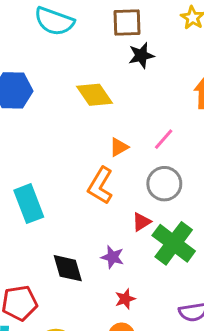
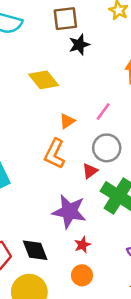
red triangle: (141, 222) -> (90, 171), moved
purple star: (113, 257) -> (69, 211), size x1.8
black diamond: (68, 268) -> (35, 250), moved

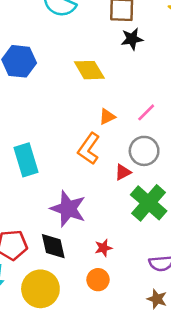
purple star: (69, 211) -> (68, 209), moved

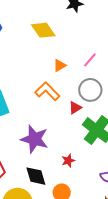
orange L-shape: (89, 149) -> (47, 91), turned 105
black diamond: (53, 246) -> (36, 176), moved
red star: (103, 248) -> (68, 161), moved

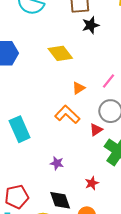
purple star: (35, 139) -> (57, 163), size x0.5

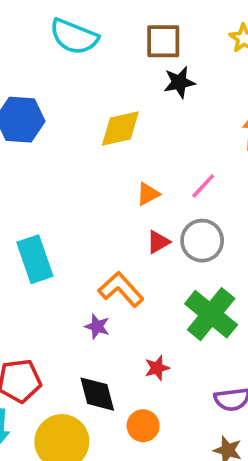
yellow diamond: (60, 53) -> (120, 129), turned -70
orange L-shape: (67, 115) -> (121, 289), moved
red triangle: (96, 130) -> (158, 242), moved

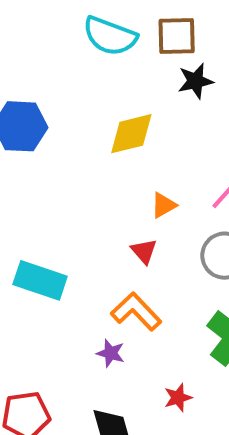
cyan semicircle: (74, 37) -> (110, 36), moved
red triangle: (158, 242) -> (144, 251), moved, turned -40
cyan rectangle: (35, 259) -> (40, 280), turned -51

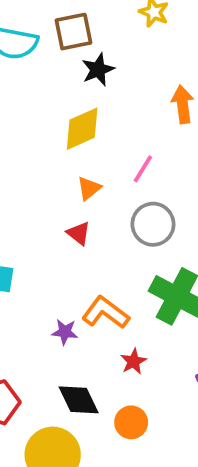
yellow diamond: (131, 134) -> (82, 129), moved
orange L-shape: (136, 312) -> (105, 313), moved

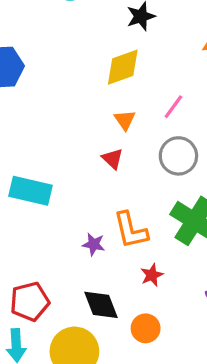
orange triangle: (89, 188) -> (125, 120), turned -30
orange L-shape: (105, 313) -> (131, 230), turned -144

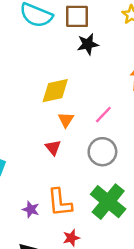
yellow diamond: (123, 67) -> (55, 91), moved

